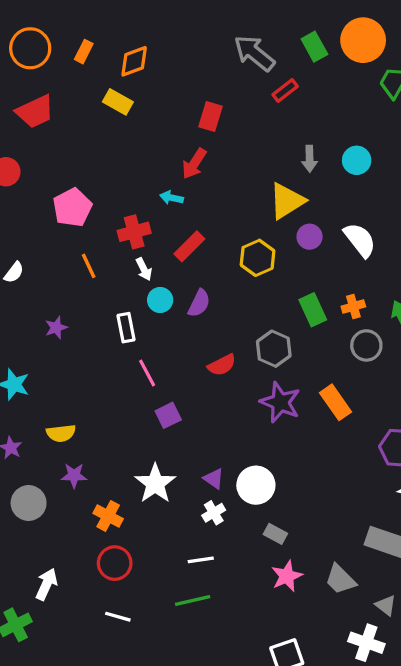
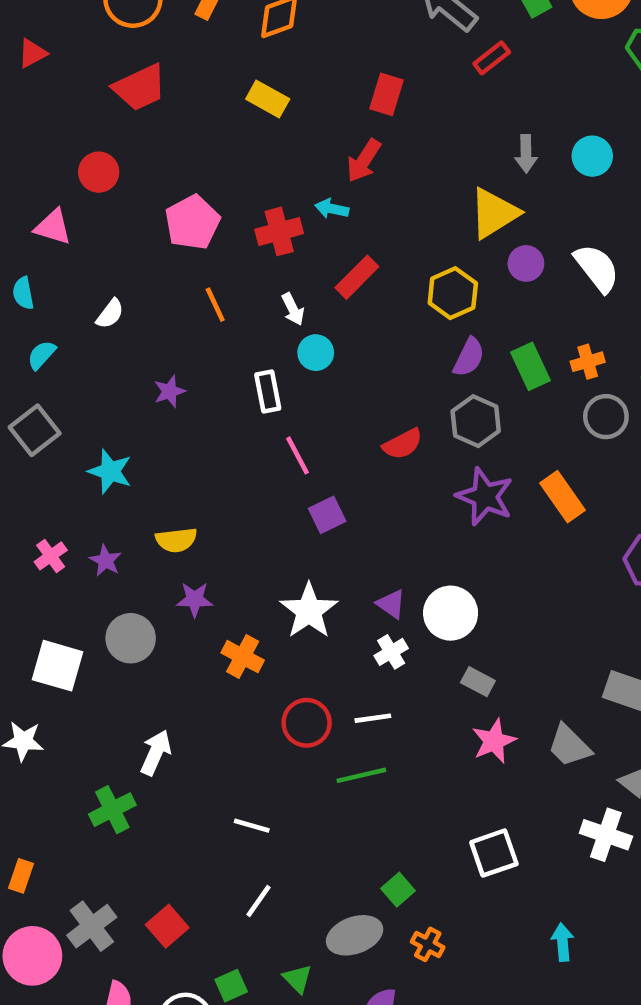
yellow rectangle: (118, 102) -> (268, 99), moved
red cross: (134, 232) -> (279, 231), moved
purple semicircle: (199, 303) -> (469, 357), moved
red circle: (115, 563) -> (307, 723), moved
white line: (118, 617) -> (252, 826), moved

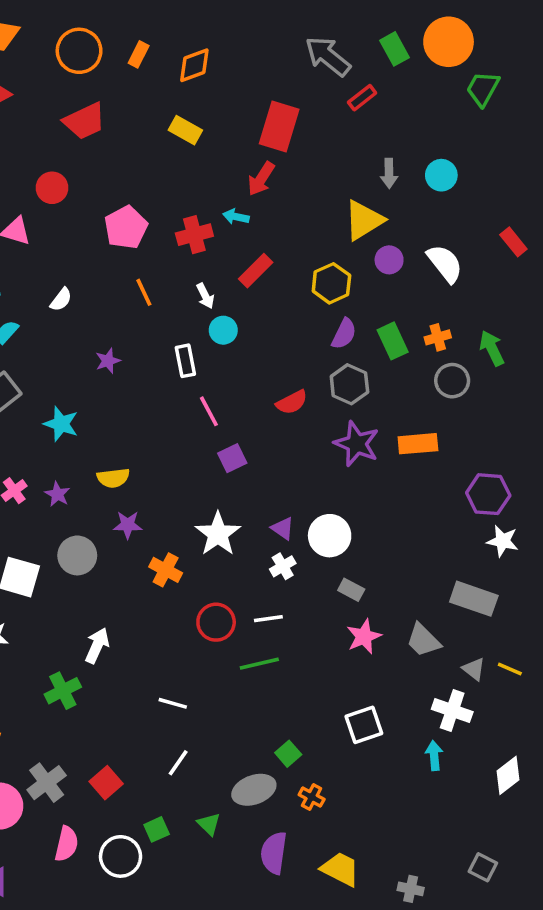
red rectangle: (387, 94) -> (279, 126), size x1.5
orange rectangle: (563, 497) -> (418, 444), turned -60
cyan arrow: (563, 942) -> (434, 756), moved

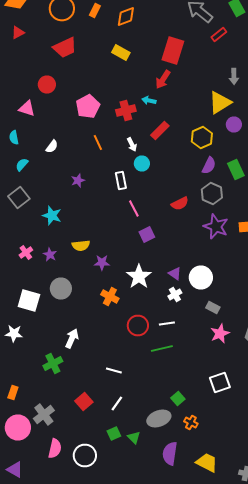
purple star: (128, 525) -> (102, 262), moved
red square: (106, 783) -> (84, 402), moved
green square: (157, 829) -> (114, 434), moved

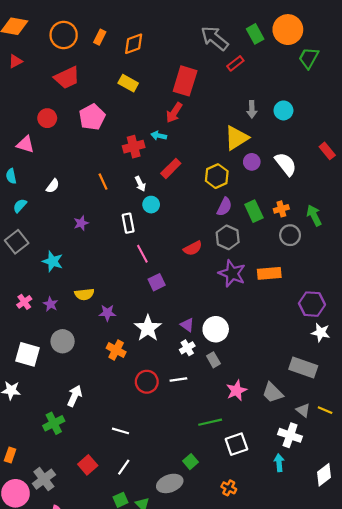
pink pentagon: (88, 106) -> (92, 117), moved
gray rectangle: (213, 308) -> (213, 360), moved, turned 32
green line: (162, 348) -> (210, 422), moved
orange cross: (191, 422) -> (229, 488), moved

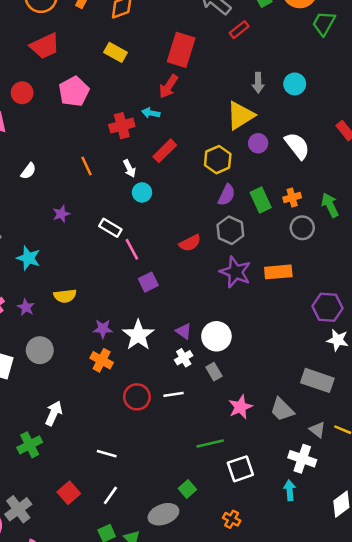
white rectangle: (128, 223) -> (110, 228), moved, turned -48
purple star: (107, 313) -> (103, 329), moved

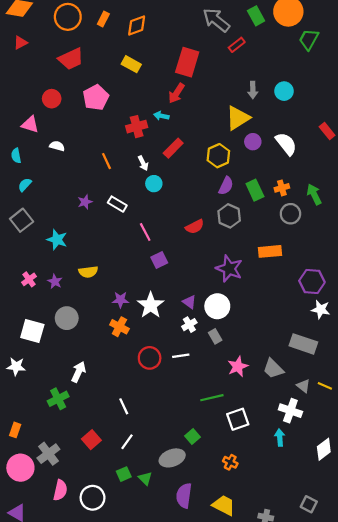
white semicircle: (28, 171) -> (57, 146), moved, turned -112
white rectangle: (110, 228) -> (117, 204), moved
purple star: (235, 272) -> (229, 269), moved
white line: (107, 454) -> (124, 406), turned 49

